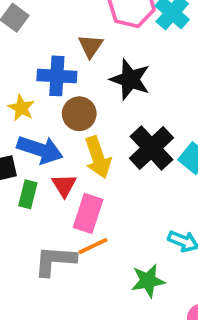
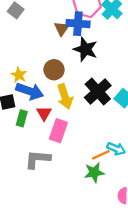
blue cross: (57, 76) -> (78, 24), moved
yellow star: (21, 108) -> (19, 75), moved
orange line: (93, 246) -> (101, 155), moved

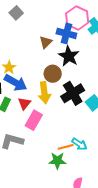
brown triangle: (62, 29) -> (46, 42), moved
brown circle: (54, 70) -> (53, 74), moved

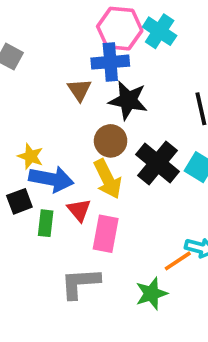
green star: (57, 161) -> (151, 294), moved

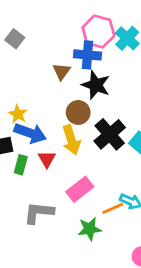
pink rectangle: (106, 234) -> (80, 189), moved, turned 32

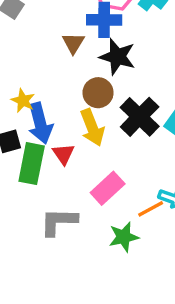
blue arrow: (30, 133) -> (40, 123), turned 60
green rectangle: (21, 165) -> (32, 164), size x1.6

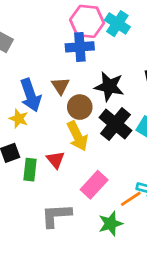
brown triangle: (73, 43) -> (60, 86), moved
black star: (117, 57) -> (109, 86), moved
blue arrow: (40, 123) -> (31, 95), moved
green rectangle: (32, 164) -> (30, 170), size x0.7

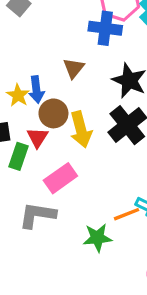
blue arrow: (31, 95) -> (36, 90), moved, size x0.7
brown circle: (80, 107) -> (53, 113), moved
red triangle: (56, 160) -> (38, 137), moved
pink rectangle: (94, 185) -> (60, 178), moved

